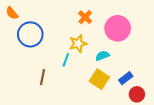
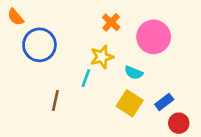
cyan semicircle: (102, 56) -> (134, 73), turned -136

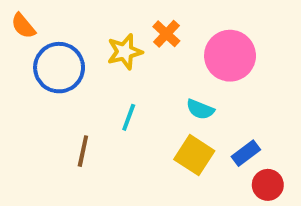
yellow star: (102, 57) -> (125, 52), moved

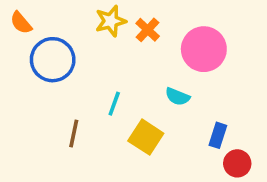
yellow star: (125, 52) -> (111, 21), moved
blue rectangle: (246, 153) -> (218, 135), turned -35
yellow square: (194, 155) -> (146, 137), moved

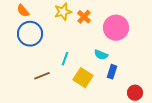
orange semicircle: (21, 23) -> (23, 11), moved
brown line: (74, 134) -> (42, 76), turned 56
blue rectangle: (218, 135) -> (112, 72), moved

